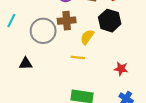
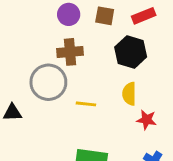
gray circle: (43, 31) -> (48, 82), moved
yellow semicircle: (87, 37) -> (129, 94), moved, turned -35

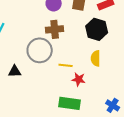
red star: (147, 120) -> (79, 79), moved

